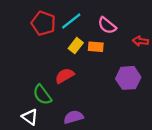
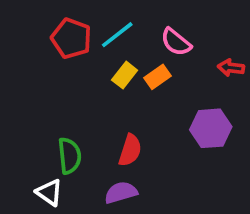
orange rectangle: (96, 47) -> (158, 77), turned -40
red semicircle: (65, 76) -> (130, 150), moved, turned 138
green semicircle: (42, 95) -> (70, 156), turned -150

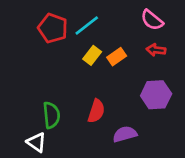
pink semicircle: (176, 42) -> (152, 20), moved
red arrow: (231, 68) -> (156, 50), moved
purple semicircle: (121, 192) -> (125, 134), moved

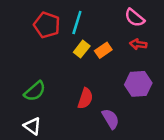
cyan line: (87, 25) -> (77, 23), turned -35
green semicircle: (51, 115) -> (35, 91), moved, turned 55
purple semicircle: (125, 134) -> (111, 119), turned 75

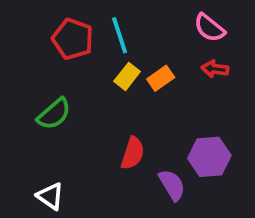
cyan line: (77, 23) -> (120, 35), turned -35
purple hexagon: (138, 84) -> (209, 157), moved
green semicircle: (35, 91) -> (54, 114), moved

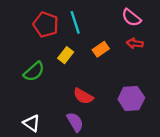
yellow rectangle: (127, 76) -> (66, 55), moved
red semicircle: (133, 153) -> (83, 96), turned 102
purple semicircle: (172, 185) -> (75, 122), moved

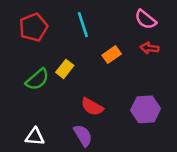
red pentagon: (46, 25) -> (33, 27), moved, turned 30
yellow rectangle: (66, 55) -> (65, 69), moved
white triangle: (32, 123) -> (35, 137), turned -30

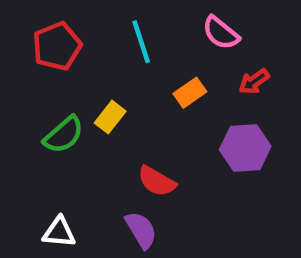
pink semicircle: (146, 19) -> (221, 33), moved
red arrow: (149, 48) -> (254, 82), turned -42
purple hexagon: (146, 109) -> (245, 148), moved

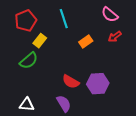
pink semicircle: (221, 33) -> (110, 15), moved
yellow rectangle: (110, 117) -> (40, 41), moved
purple hexagon: (245, 148) -> (98, 84), moved

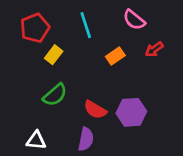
pink semicircle: (110, 15) -> (134, 20), moved
green semicircle: (29, 61) -> (55, 95), moved
purple semicircle: (64, 104) -> (86, 139), turned 42

